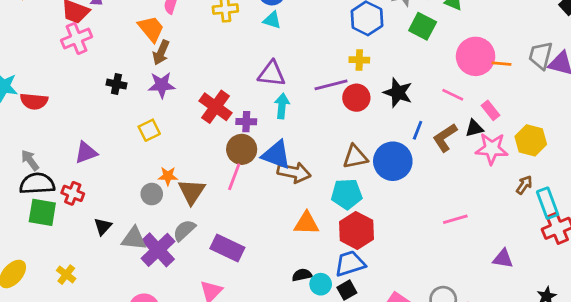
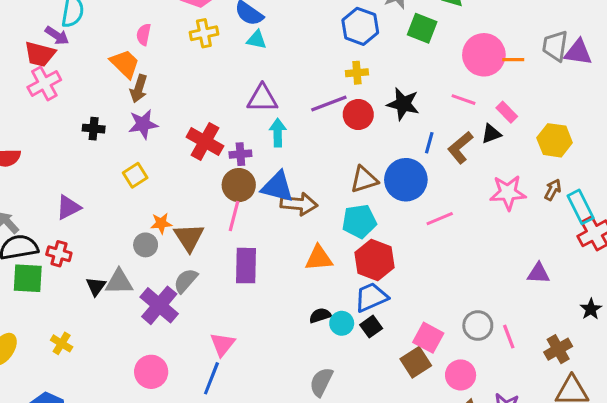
pink star: (492, 149) -> (508, 193), moved
pink line: (455, 219) -> (440, 219), moved
gray triangle: (134, 239) -> (119, 282), moved
purple rectangle: (227, 248) -> (246, 266), moved, turned 72

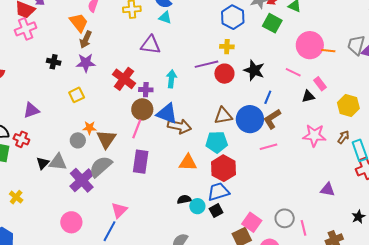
purple triangle: (262, 99) -> (151, 45), moved
brown L-shape: (460, 148) -> (272, 119), moved
gray semicircle: (186, 281) -> (101, 167), size x1.4

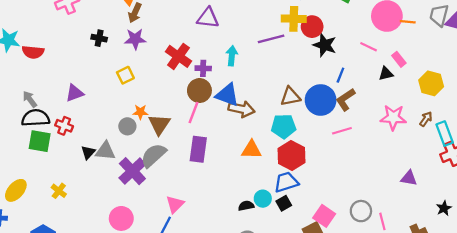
yellow cross: (227, 47) -> (294, 19), size x1.5
red circle: (224, 74) -> (312, 27), moved
black semicircle: (184, 199) -> (246, 206), moved

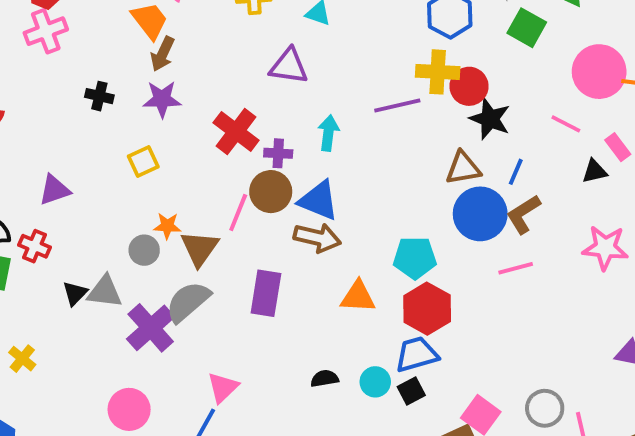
brown triangle: (290, 97) -> (463, 168), moved
brown arrow: (241, 109) -> (317, 238), moved
pink line: (194, 112) -> (238, 212), moved
black semicircle: (246, 206) -> (325, 379), moved

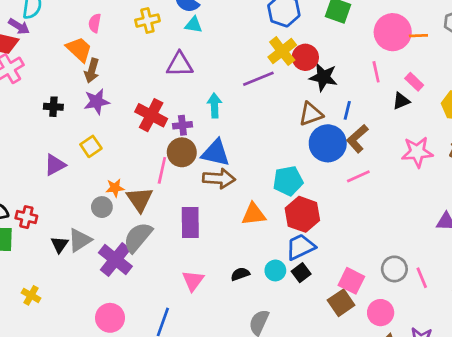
yellow cross: (438, 72) -> (282, 51), turned -32
pink line: (566, 124) -> (376, 72), turned 60
purple triangle: (54, 190) -> (55, 165), moved
gray triangle: (105, 292) -> (80, 240), turned -30
pink triangle: (223, 387) -> (193, 281), moved

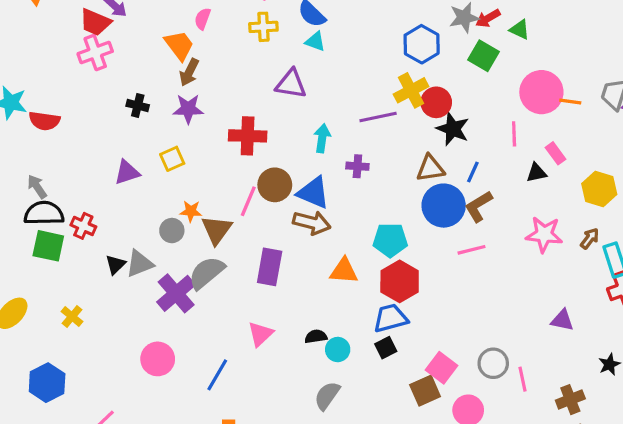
red cross: (151, 115) -> (248, 136), turned -36
purple cross: (182, 125) -> (357, 166), moved
cyan circle: (275, 270) -> (338, 350), moved

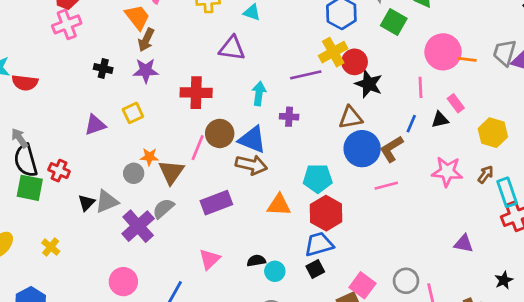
blue line: (473, 172) -> (411, 124), moved
black semicircle: (44, 213) -> (26, 160), turned -104
purple rectangle: (270, 267) -> (216, 203), turned 60
gray semicircle: (207, 273) -> (163, 208), size x0.7

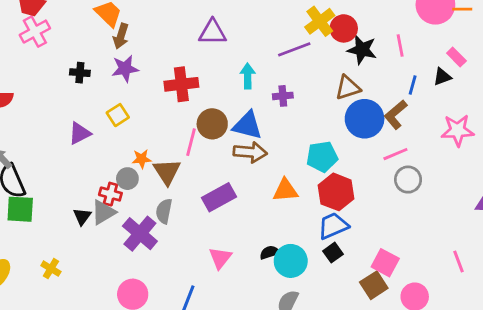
pink line: (420, 87) -> (400, 46), moved
red cross: (59, 171) -> (110, 194), moved
gray semicircle: (163, 208) -> (164, 211), turned -30
cyan circle: (275, 271) -> (291, 261), size x1.5
gray circle: (406, 281) -> (408, 180), moved

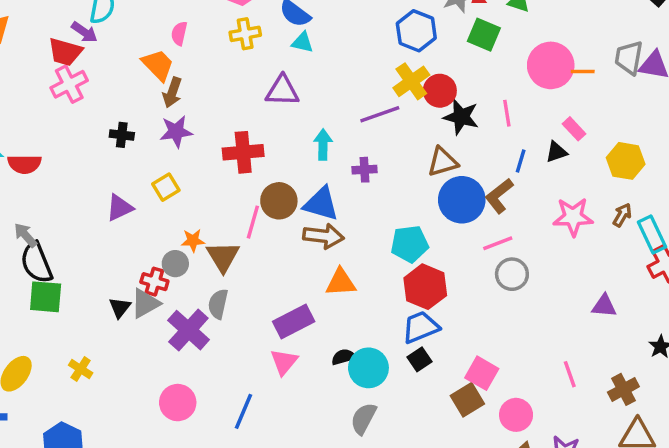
orange triangle: (285, 190) -> (341, 282), moved
purple rectangle: (219, 197) -> (294, 322), moved

